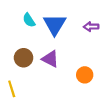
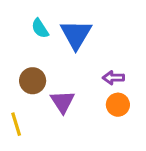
purple arrow: (91, 27) -> (113, 78), moved
purple triangle: (50, 59) -> (63, 102), moved, turned 30

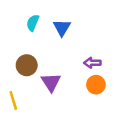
cyan semicircle: (40, 28) -> (33, 23), turned 56
blue triangle: (76, 34) -> (62, 28), size x0.7

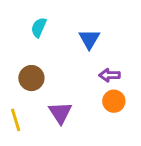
blue triangle: (62, 28) -> (89, 39), moved
purple triangle: (51, 82) -> (60, 113), moved

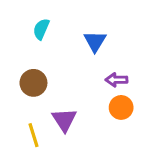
yellow line: (16, 120) -> (33, 135), moved

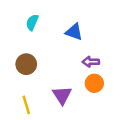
blue triangle: (95, 41) -> (74, 32), turned -42
purple triangle: (64, 120) -> (62, 95), moved

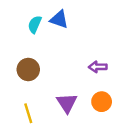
blue triangle: (74, 32) -> (59, 19), moved
orange circle: (94, 83) -> (102, 102), moved

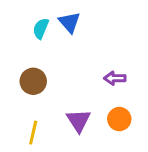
blue triangle: (59, 19) -> (69, 22), turned 30
yellow line: (28, 113) -> (33, 133), turned 30

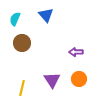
cyan semicircle: (41, 28) -> (15, 19), moved
brown circle: (33, 81) -> (22, 43), moved

